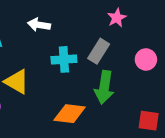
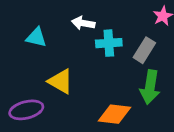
cyan cross: (64, 59) -> (109, 43), moved

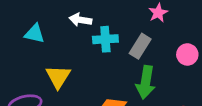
yellow triangle: (60, 81) -> (58, 77), turned 32

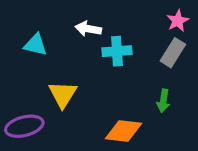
gray rectangle: (140, 46) -> (173, 53), moved
green arrow: (146, 82) -> (163, 101), size x0.6

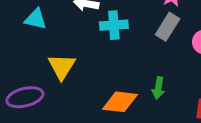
green arrow: (163, 101) -> (158, 88), moved

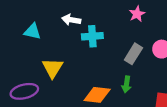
gray rectangle: (168, 27) -> (133, 54), moved

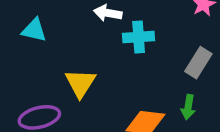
cyan triangle: (33, 31) -> (34, 30), moved

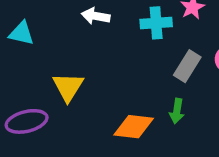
cyan cross: (139, 37) -> (156, 23), moved

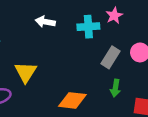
green arrow: (177, 111) -> (115, 88), moved

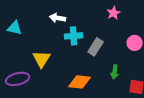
cyan cross: (88, 27) -> (74, 36), moved
gray rectangle: (110, 57) -> (96, 47), moved

